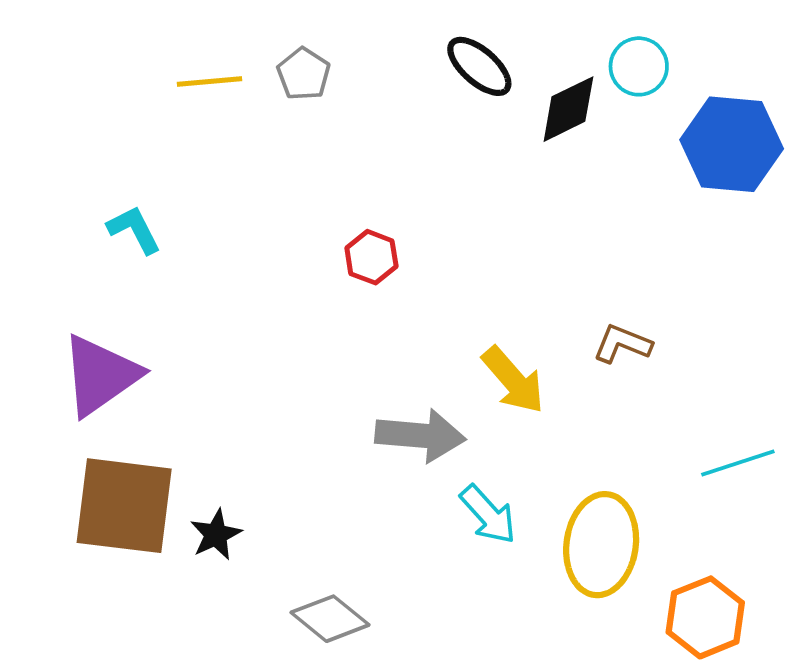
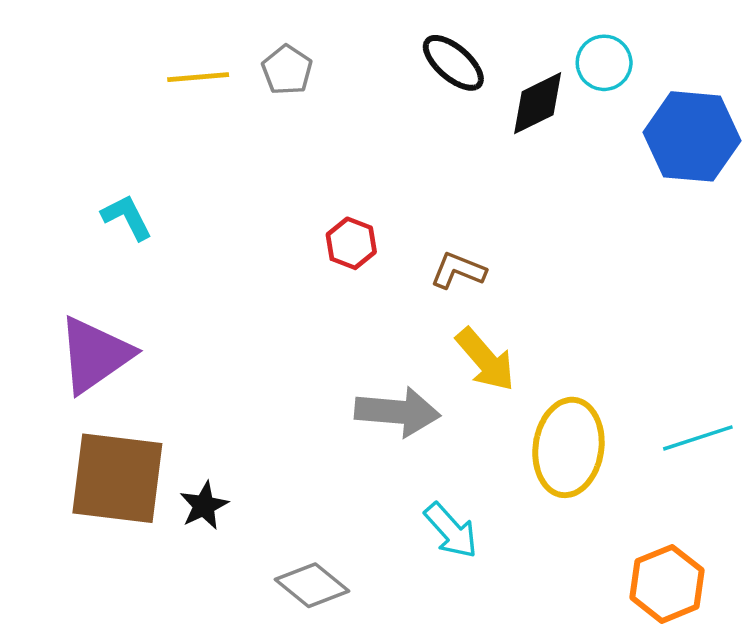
brown L-shape: (622, 344) -> (458, 271), moved
cyan arrow: (488, 514) -> (451, 531), moved
yellow ellipse: (601, 545) -> (568, 447), moved

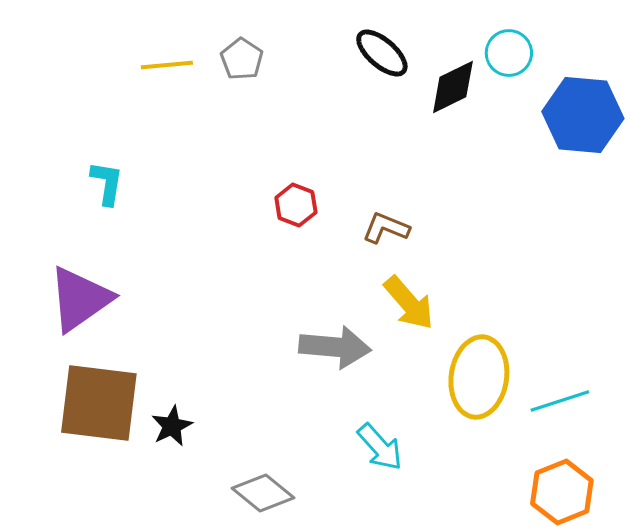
cyan L-shape: (127, 217) -> (107, 183), turned 36
cyan line: (698, 438) -> (560, 401), moved

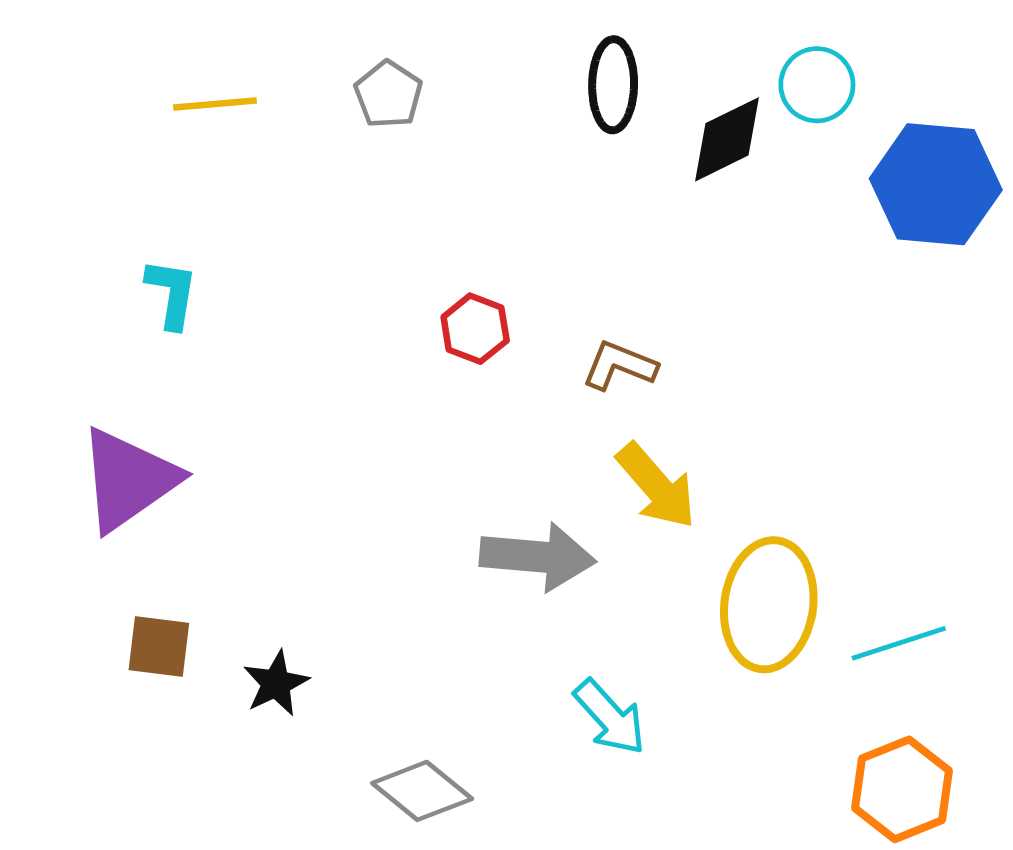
black ellipse: (382, 53) -> (613, 85), turned 50
yellow line: (167, 65) -> (215, 104), moved
brown square: (99, 403) -> (159, 646), size x0.5

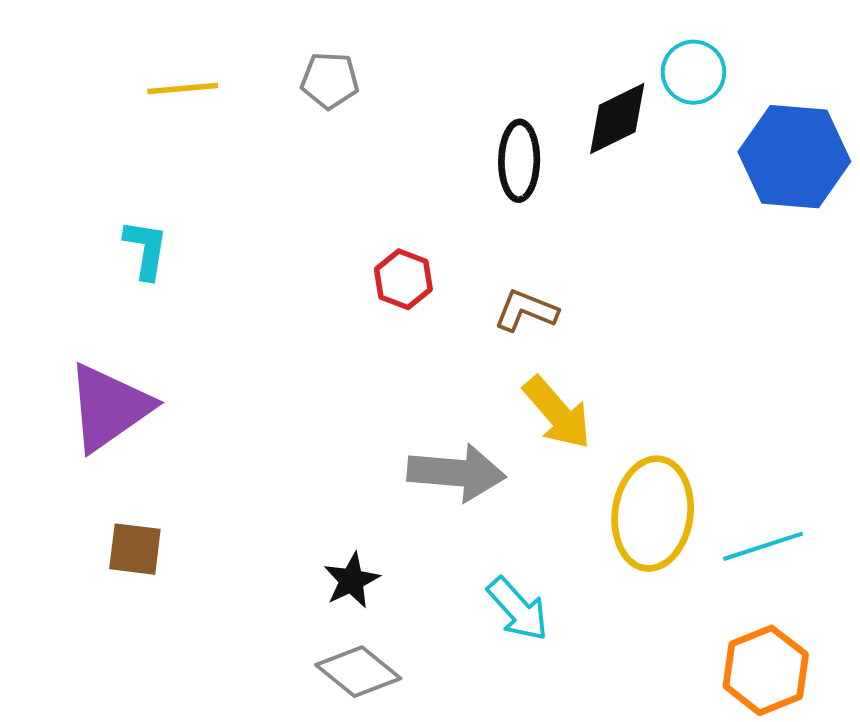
black ellipse: (613, 85) -> (519, 161), moved
gray pentagon: (388, 94) -> (330, 80), turned -30
black star: (276, 683) -> (352, 580), moved

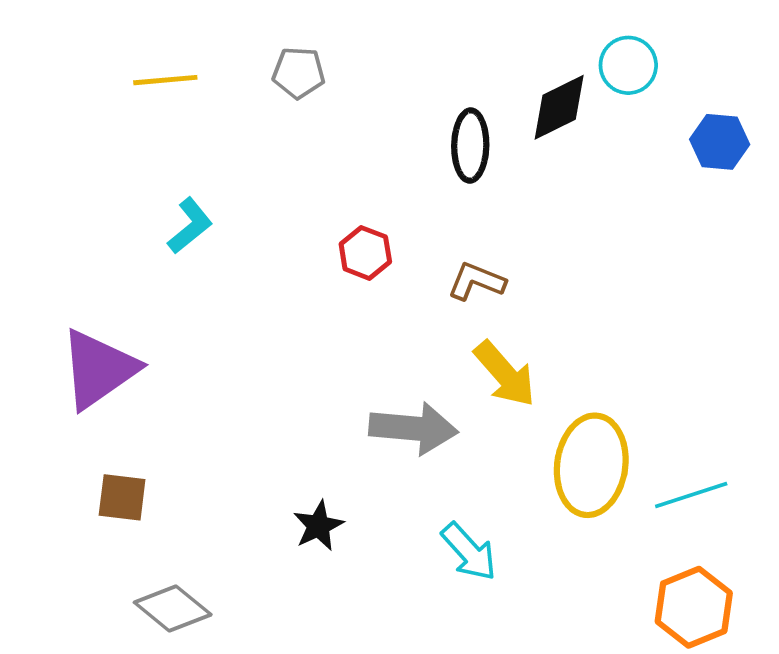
blue hexagon: (794, 157) -> (720, 142), size x0.6
cyan L-shape: (146, 249) -> (190, 226), moved, turned 42
gray diamond: (358, 672) -> (173, 608), moved

